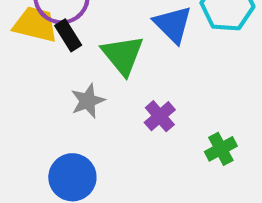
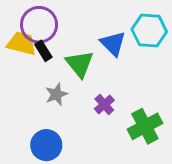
green cross: (221, 149) -> (145, 126), size x1.6

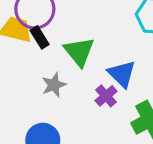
blue triangle: (113, 44) -> (122, 74), moved

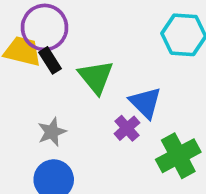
gray star: (54, 85) -> (52, 132), moved

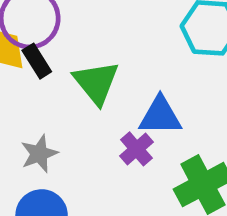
blue triangle: (145, 103) -> (160, 116), turned -45

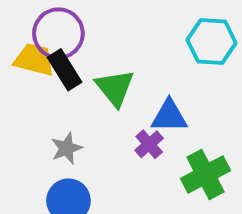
black rectangle: (37, 61) -> (64, 70), size x1.4

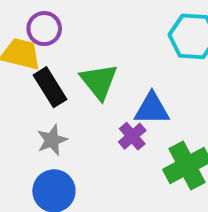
purple circle: (58, 33) -> (44, 29), size x0.7
black rectangle: (64, 70) -> (50, 87), moved

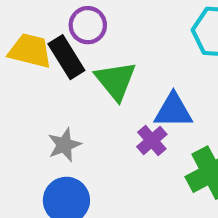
purple circle: (44, 29) -> (88, 25), moved
black rectangle: (50, 87) -> (66, 57), moved

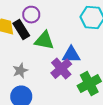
green triangle: (116, 81) -> (44, 41), turned -40
purple cross: (152, 140) -> (61, 69), size x1.5

